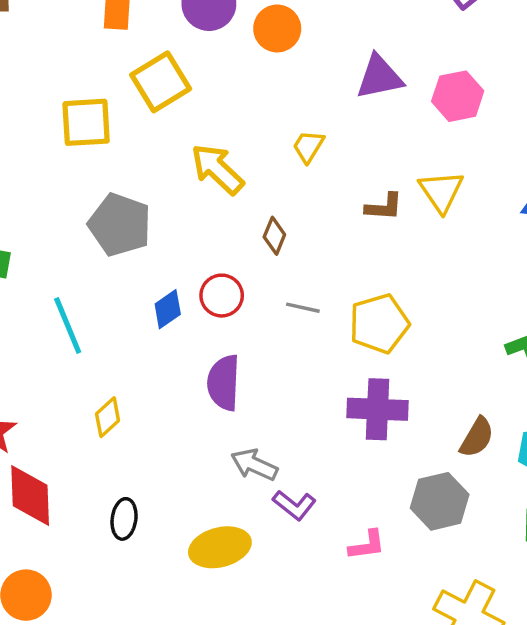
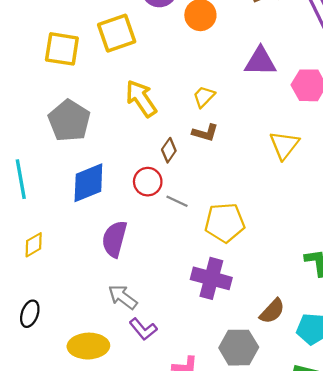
brown L-shape: (384, 207) -> (205, 133), moved
red circle: (222, 296) -> (148, 182), moved
blue diamond: (168, 309) -> (88, 183), size x1.6

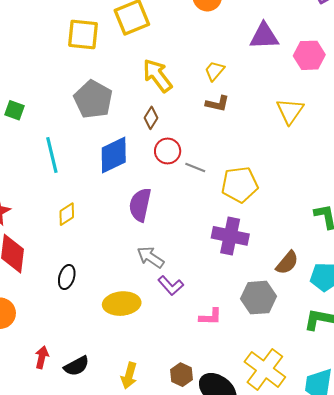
brown diamond: (169, 150) -> (151, 118), moved

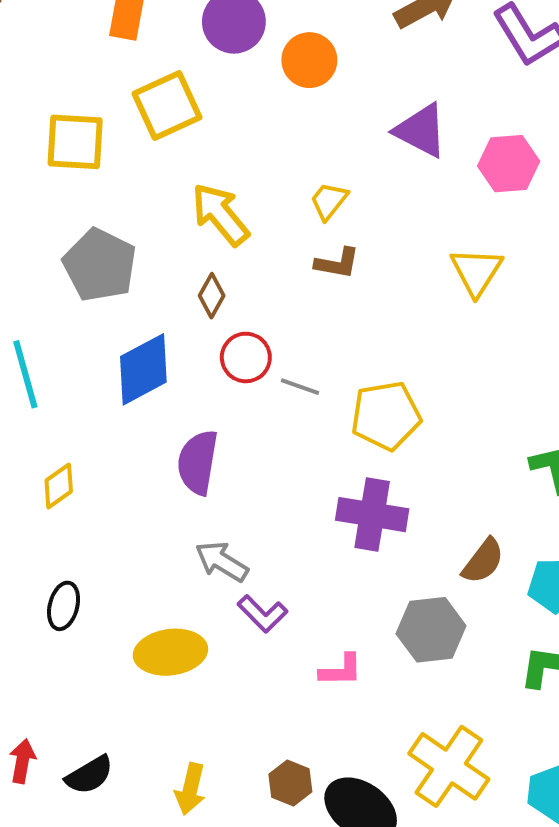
purple triangle: (264, 36) -> (421, 131), turned 32

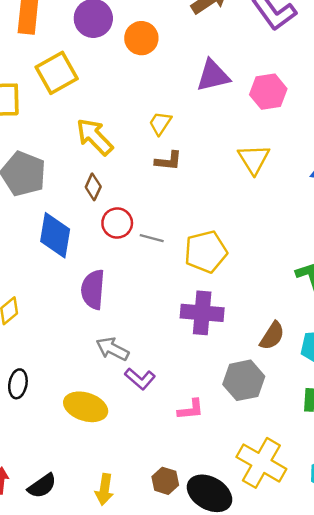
purple triangle: (421, 131) -> (213, 76), turned -36
blue diamond: (143, 369) -> (55, 235), turned -48
yellow ellipse: (170, 652) -> (86, 407), turned 30

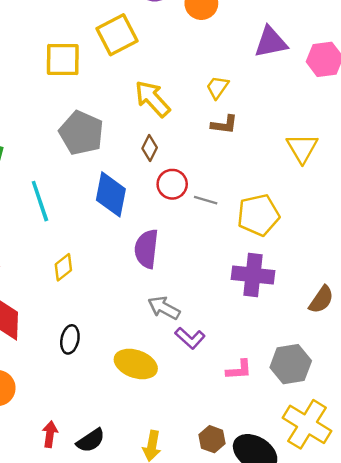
yellow triangle: (254, 159) -> (302, 148), moved
gray hexagon: (244, 380) -> (291, 364), moved

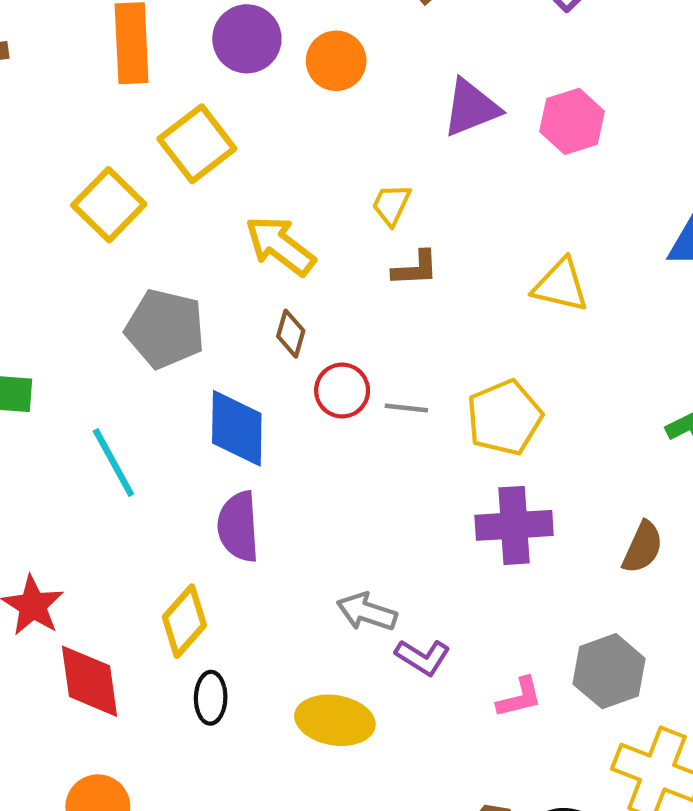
yellow square: (63, 60) -> (109, 205), turned -36
yellow triangle: (302, 148) -> (561, 285), turned -36
purple semicircle: (146, 249) -> (238, 527), moved
yellow diamond: (63, 267) -> (184, 621), moved, size x1.4

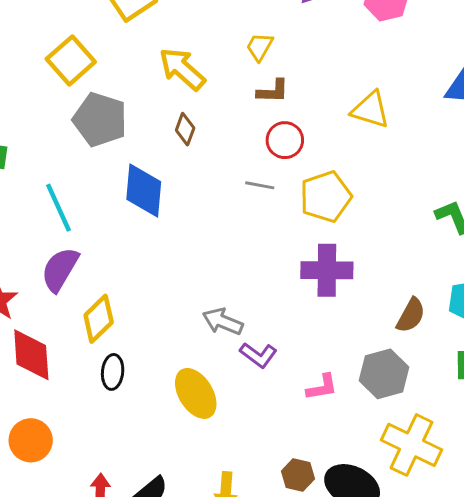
yellow square: (109, 205) -> (71, 60), moved
red circle: (342, 391) -> (285, 140), moved
purple semicircle: (238, 527) -> (60, 269), moved, turned 30
brown semicircle: (643, 547) -> (411, 315), moved
yellow ellipse: (335, 720) -> (196, 393), turned 45

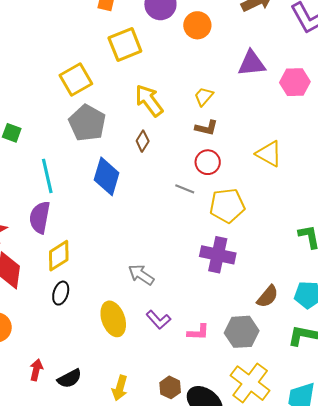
purple semicircle: (60, 269) -> (40, 217), turned -32
purple L-shape: (258, 355) -> (158, 320), moved

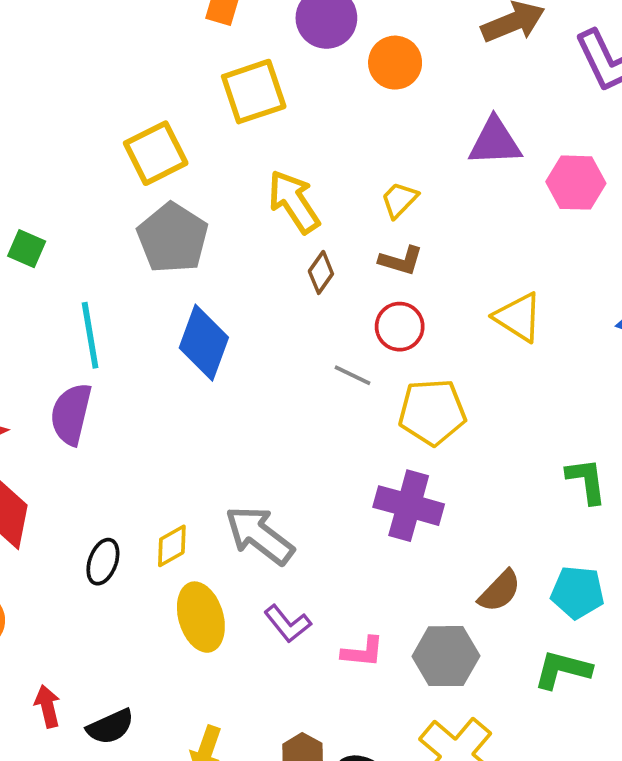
brown diamond: (143, 141) -> (321, 272), moved
yellow diamond: (59, 256) -> (172, 546), moved, size x0.7
gray arrow: (141, 275) -> (259, 535), size x1.4
red arrow: (36, 370) -> (47, 706), turned -30

